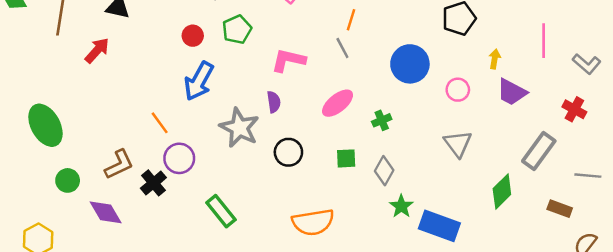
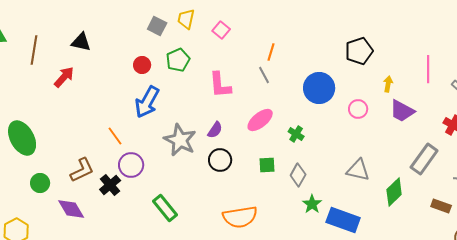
pink L-shape: (288, 60) -> (220, 85), turned -108
purple semicircle: (274, 102) -> (215, 130), moved, turned 42
green cross: (382, 120) -> (296, 134), turned -35
gray triangle: (458, 144) -> (358, 170), moved, turned -40

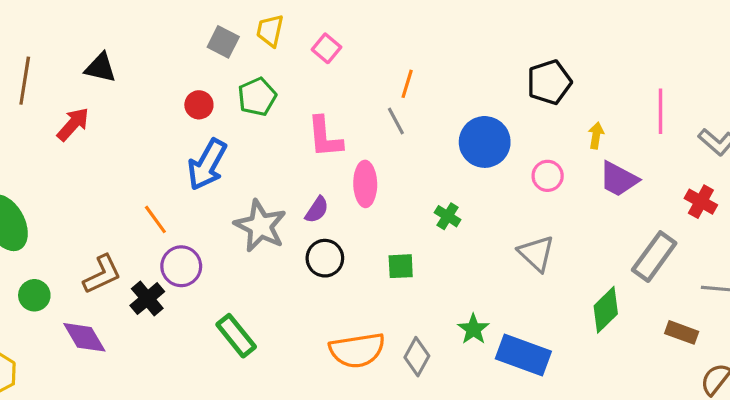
pink ellipse: (260, 120) -> (365, 184), moved, turned -52
gray triangle: (358, 170) -> (536, 253), moved, turned 30
gray diamond: (298, 175) -> (417, 357), moved

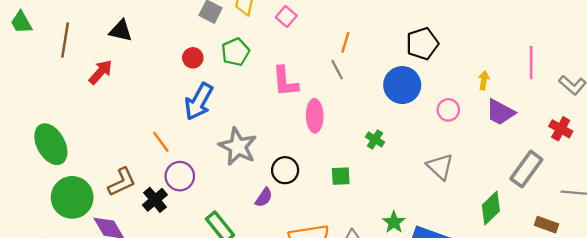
black pentagon: (549, 82) -> (422, 44), moved
purple semicircle: (317, 210) -> (264, 197), moved
green circle: (34, 295) -> (72, 197), size x1.8

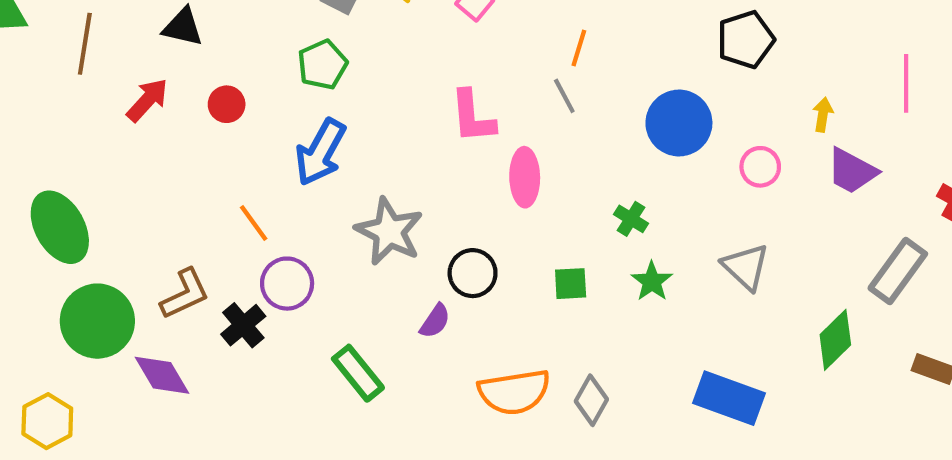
black pentagon: (422, 44) -> (746, 40), moved
green pentagon: (235, 52) -> (322, 65), moved
red circle: (193, 58) -> (227, 104), moved
green star: (394, 222) -> (652, 281), moved

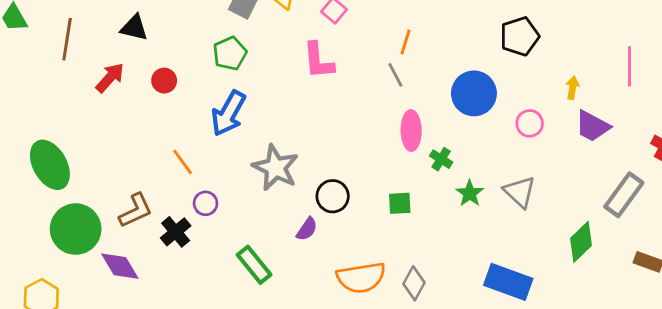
pink L-shape: (473, 117) -> (318, 61), moved
pink ellipse: (525, 177) -> (411, 131), moved
green star: (652, 281) -> (470, 193), moved
purple circle: (287, 284) -> (206, 203), size x0.7

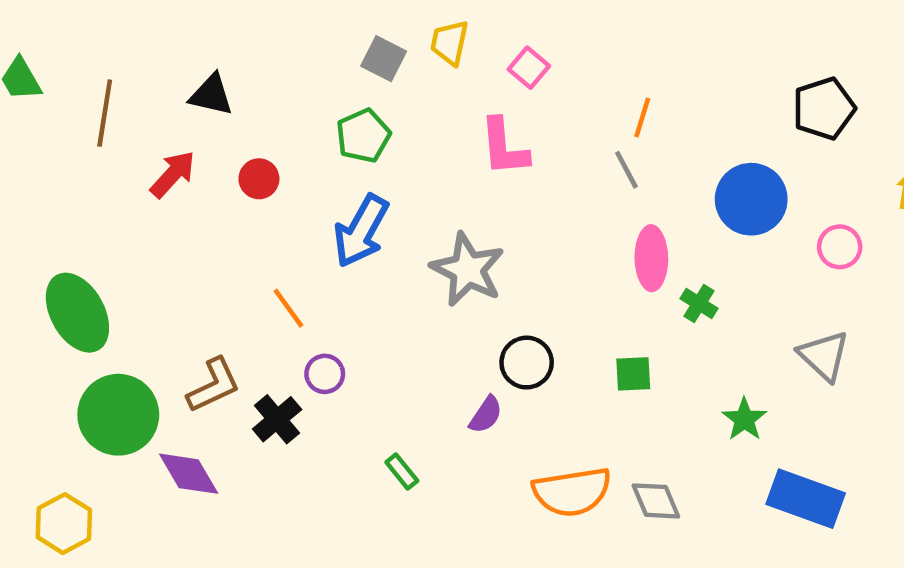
gray star: (275, 168) -> (468, 270), moved
green star: (470, 193) -> (744, 419), moved
green rectangle: (254, 265) -> (402, 471), size x0.6
gray diamond: (414, 283) -> (656, 501), turned -52

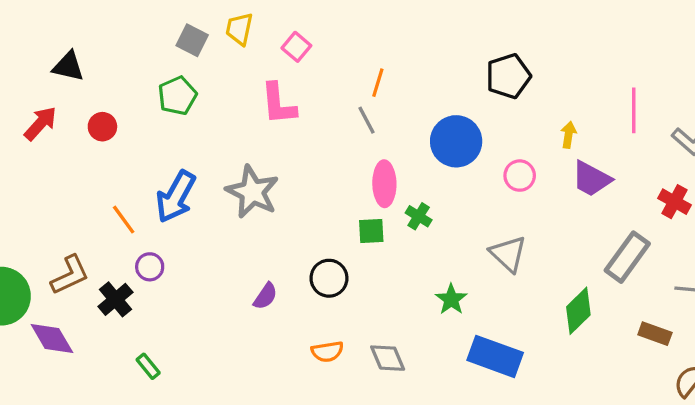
blue arrow: (361, 231) -> (176, 197), moved
black circle: (527, 363) -> (329, 278), moved
green square: (633, 374) -> (371, 231), moved
green rectangle: (402, 471) -> (148, 366), moved
orange semicircle: (572, 492) -> (327, 352), size x0.6

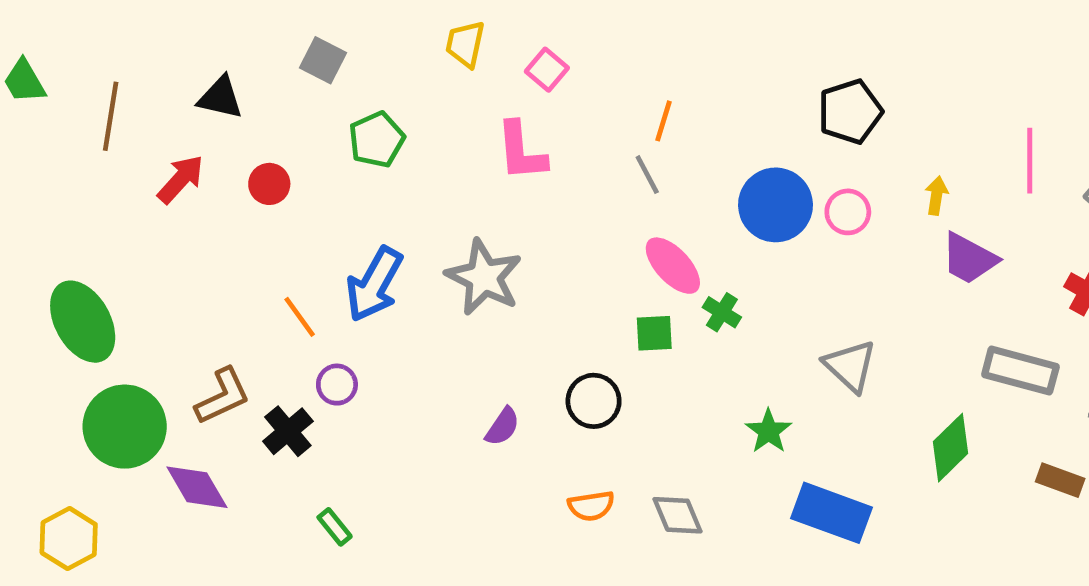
gray square: (192, 40) -> (323, 60), moved
pink circle: (520, 176) -> (848, 212), moved
pink ellipse: (384, 184) -> (673, 266), turned -42
gray rectangle: (627, 257) -> (1020, 371), turned 69

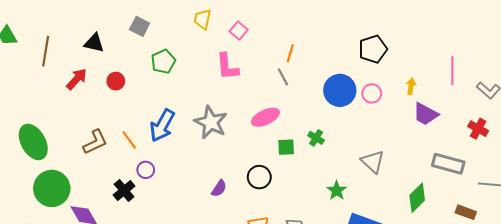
pink ellipse: (673, 266) -> (265, 117), moved, turned -72
brown L-shape: (223, 396) -> (95, 142), moved

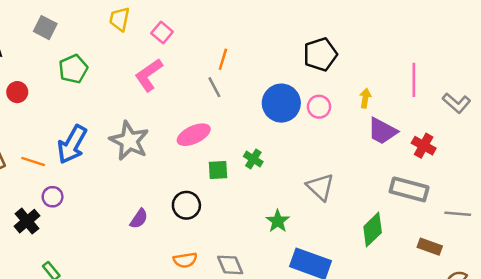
pink L-shape: (227, 67) -> (149, 75), turned 60
red cross: (478, 129) -> (424, 146), moved
orange line: (129, 140) -> (33, 161), turned -36

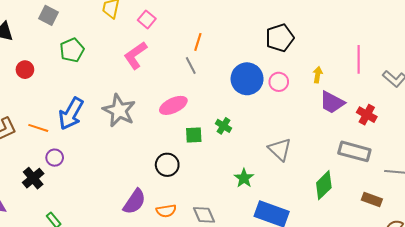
purple semicircle: (139, 219) -> (134, 202), moved, size x1.5

